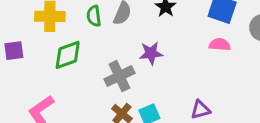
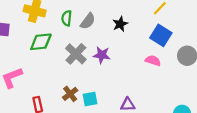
gray cross: (119, 76) -> (76, 54), moved, turned -35

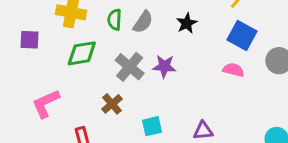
brown cross: (70, 94) -> (112, 104), moved

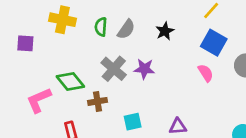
green diamond: (82, 53) -> (70, 82), moved, turned 60
pink semicircle: (233, 70) -> (206, 73), turned 42
brown cross: (112, 104) -> (98, 101), turned 30

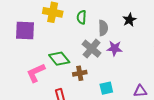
gray semicircle: (126, 29) -> (103, 28), moved, turned -35
purple square: (25, 43) -> (25, 30), size x1.5

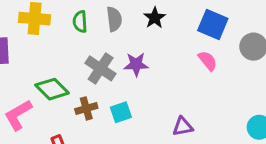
gray semicircle: (103, 28) -> (114, 19), moved
cyan square: (106, 88) -> (121, 112), moved

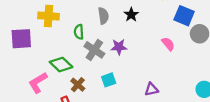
green semicircle: (80, 22) -> (79, 32), moved
blue square: (213, 25) -> (184, 16), moved
brown cross: (86, 108) -> (78, 85), moved, turned -32

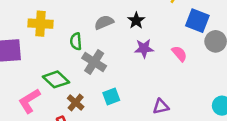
gray semicircle: (103, 16) -> (104, 22), turned -105
purple star: (119, 47) -> (144, 48), moved

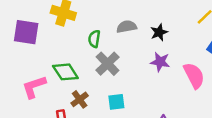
pink semicircle: (179, 54) -> (194, 75), size x1.5

